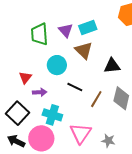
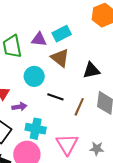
purple triangle: (66, 30) -> (39, 39), turned -35

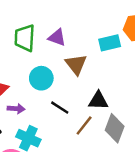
cyan rectangle: (62, 34) -> (110, 43), moved
black triangle: (91, 70) -> (98, 101), moved

